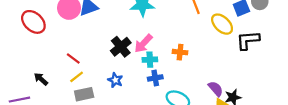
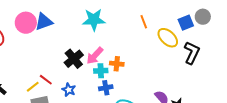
black L-shape: (248, 40) -> (192, 53), turned 120
orange cross: (180, 52) -> (117, 64), moved
red line: (73, 59) -> (46, 80), moved

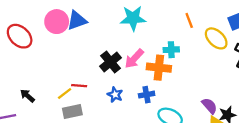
orange cross: (117, 64) -> (159, 68), size x1.5
cyan cross: (101, 71) -> (171, 50), moved
red line: (46, 80) -> (79, 86), turned -32
blue star: (69, 90) -> (115, 95), moved

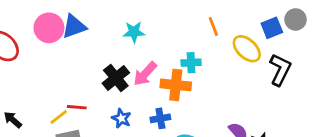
cyan star: (133, 18) -> (134, 32), moved, size x0.7

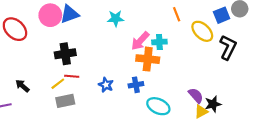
pink arrow: (145, 74) -> (140, 41), moved
black cross: (116, 78) -> (65, 54), moved, turned 30

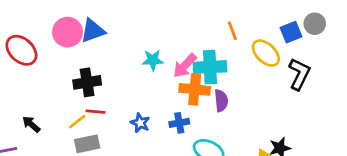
cyan star: (116, 18) -> (153, 60), moved
cyan cross: (159, 42) -> (210, 67), size x1.6
purple semicircle: (196, 95) -> (221, 101), moved, turned 35

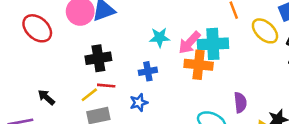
purple semicircle: (221, 101) -> (240, 103), moved
blue star: (140, 123) -> (139, 103), moved, turned 30
blue cross: (179, 123) -> (148, 71), moved

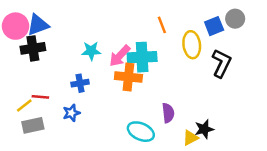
yellow ellipse: (265, 31) -> (192, 45), turned 40
black cross: (98, 58) -> (33, 48), moved

